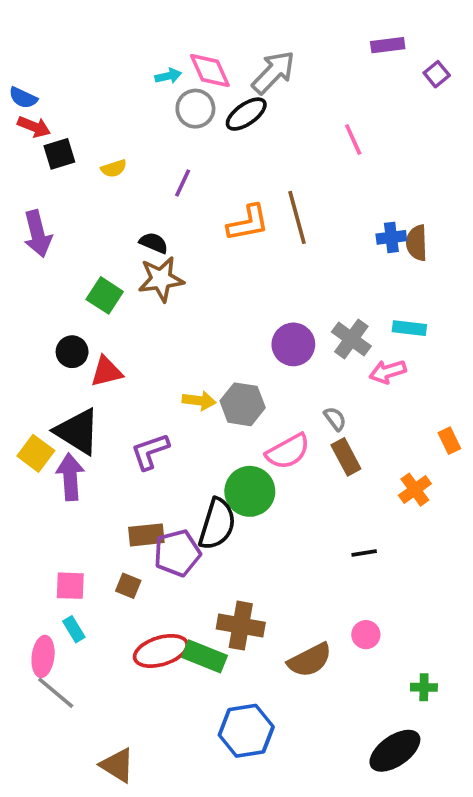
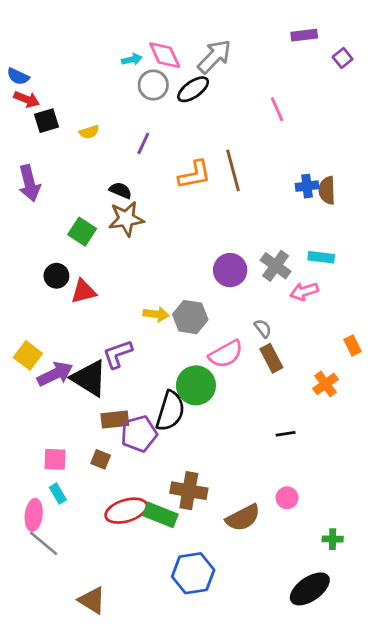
black triangle: (77, 431) -> (89, 378), moved
purple arrow: (70, 477) -> (55, 374), turned 68

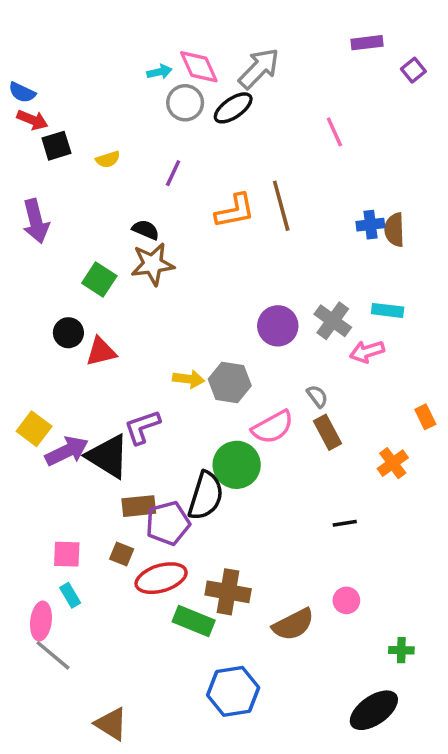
red ellipse: (126, 511) -> (161, 578), moved

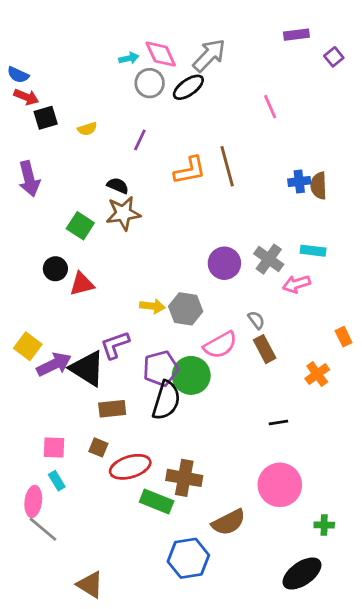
purple pentagon: (168, 523) -> (161, 368), moved
pink circle: (346, 600) -> (280, 485), size x2.0
brown semicircle: (293, 624) -> (229, 522), moved

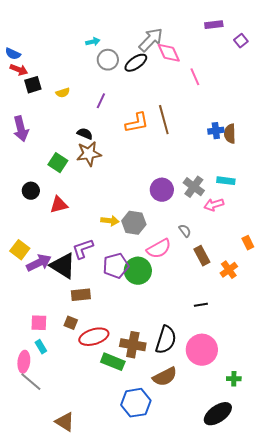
pink diamond: (161, 54) -> (169, 53), moved
black circle: (55, 269) -> (31, 191), moved
brown rectangle: (265, 349) -> (202, 256), moved
black semicircle: (166, 400) -> (166, 340), moved

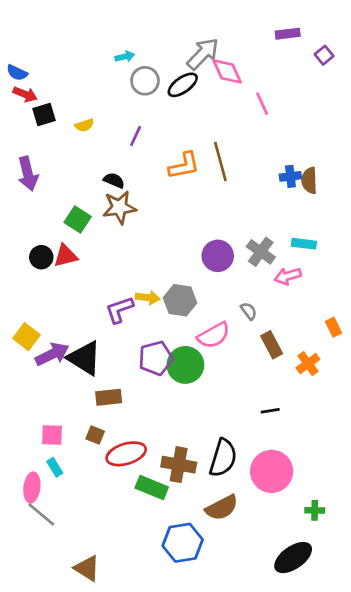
red triangle: (59, 205) -> (66, 256), moved
purple L-shape: (83, 249) -> (119, 310), moved

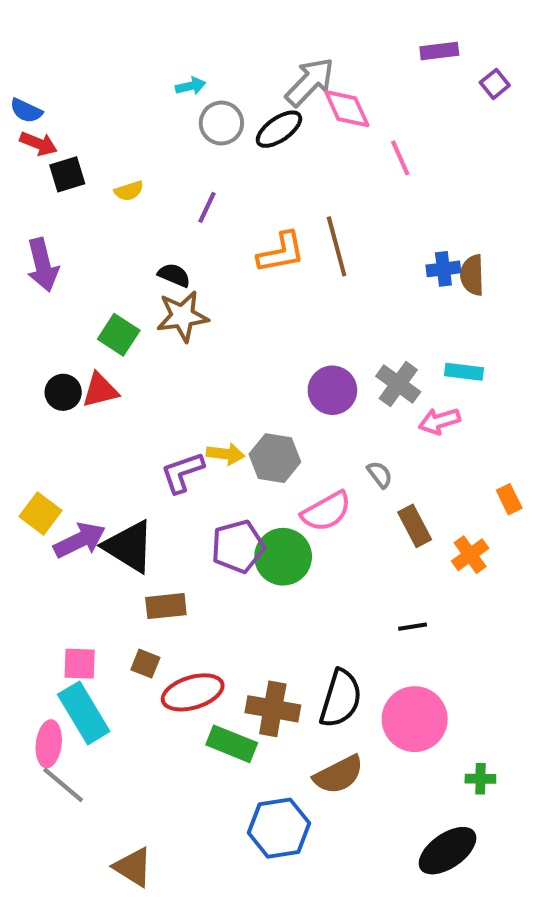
cyan rectangle: (55, 467) -> (84, 713), size x2.0

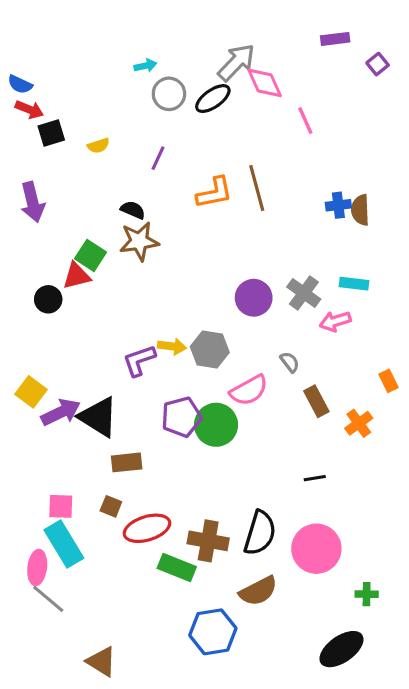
red triangle: (100, 390) -> (76, 276), moved

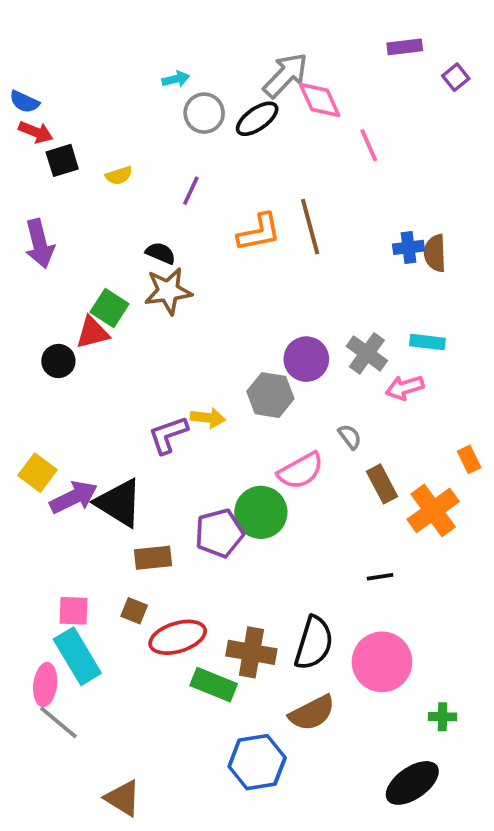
gray hexagon: (210, 350) -> (270, 395), moved
purple pentagon: (182, 417) -> (219, 533), moved
orange cross: (359, 423) -> (433, 510), size x1.5

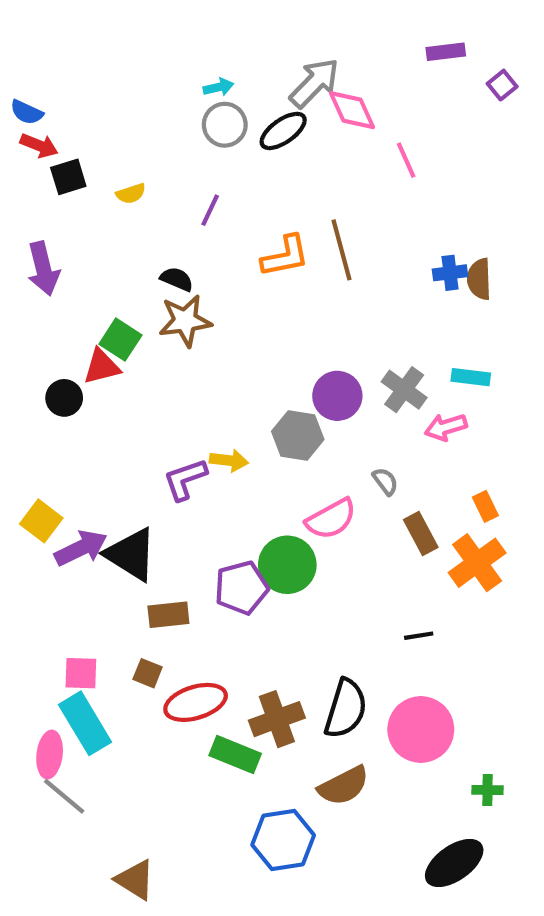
cyan arrow: (176, 79) -> (218, 87), moved
orange rectangle: (469, 459) -> (485, 506), moved
brown cross: (251, 652) -> (277, 719), turned -30

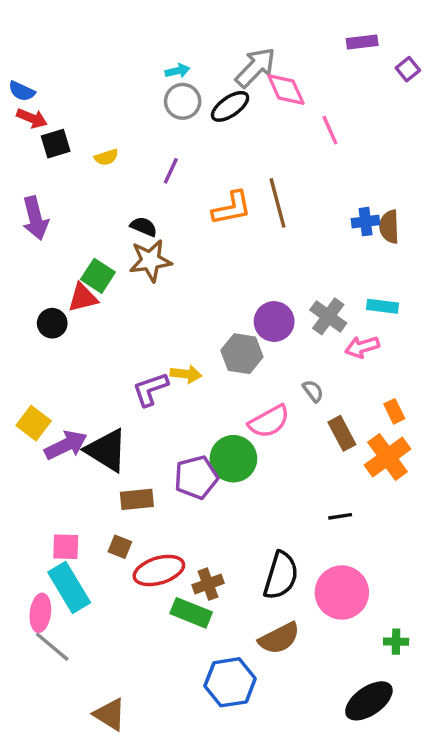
brown cross: (277, 719) -> (208, 584), moved, size x0.7

